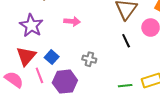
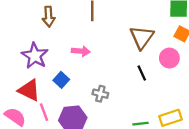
red triangle: (26, 56) -> (29, 90), turned -45
blue square: (52, 57) -> (61, 80), moved

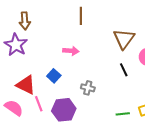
brown arrow: (49, 17) -> (25, 21), moved
purple star: (35, 56) -> (16, 45), moved

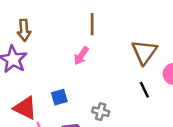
pink arrow: (71, 51) -> (81, 56), moved, turned 119
blue square: (54, 76) -> (59, 97), turned 32

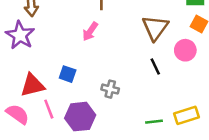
blue square: (59, 97) -> (68, 74), turned 35
red triangle: (25, 108) -> (33, 85), turned -40

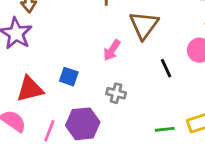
brown triangle: (155, 28) -> (144, 25), moved
pink arrow: (90, 31) -> (112, 50), moved
pink line: (49, 109) -> (49, 131), moved, turned 42

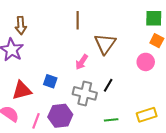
black line: (166, 68) -> (108, 85), moved, turned 56
gray cross: (116, 93) -> (85, 93), size x1.6
green line: (165, 129) -> (111, 120), moved

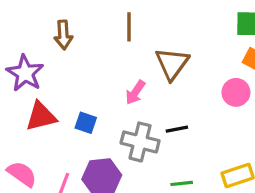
brown arrow: (21, 25) -> (63, 35), moved
black line: (108, 85) -> (177, 129), turned 48
red triangle: (22, 90) -> (41, 116), moved

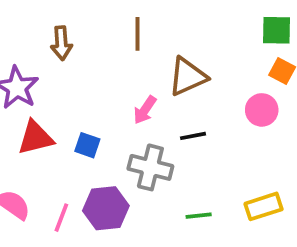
brown triangle: (172, 64) -> (188, 77), turned 30
black line: (177, 129) -> (193, 136), moved

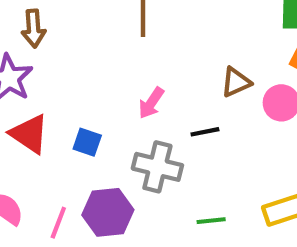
brown arrow: (61, 43) -> (34, 29), moved
brown triangle: (188, 77) -> (236, 82), moved, size x0.7
red triangle: (35, 138) -> (29, 134), turned 48

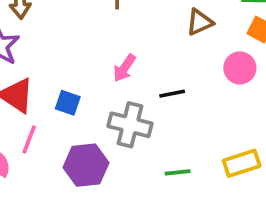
brown triangle: (236, 82) -> (200, 22), moved
pink line: (58, 223) -> (29, 139), moved

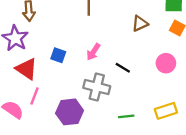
pink circle: (240, 68) -> (166, 63), moved
black line: (172, 94) -> (123, 68), turned 42
blue square: (68, 103) -> (58, 55), moved

